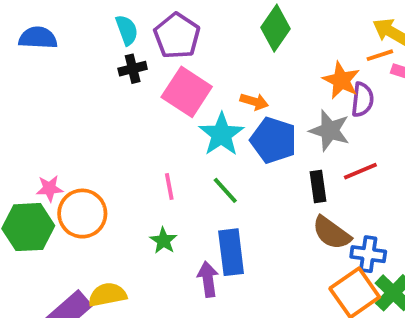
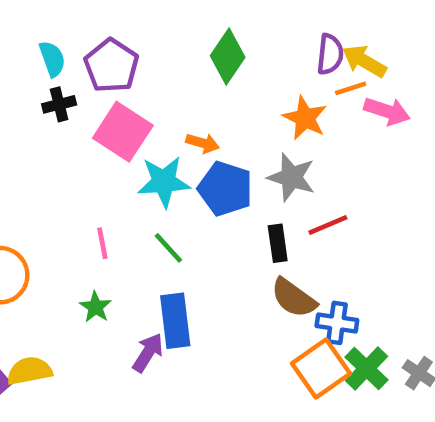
purple semicircle: (362, 100) -> (330, 54), moved
cyan star: (221, 134) -> (164, 182), turned 30
purple arrow: (208, 279) -> (148, 353), turned 40

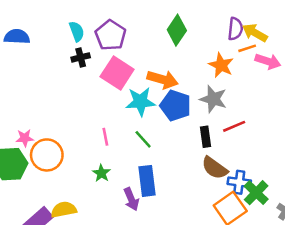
orange arrow: (203, 143) -> (163, 80), size x1.6
purple arrow: (148, 353) -> (131, 199), turned 125
green cross: (367, 369) -> (256, 193), moved

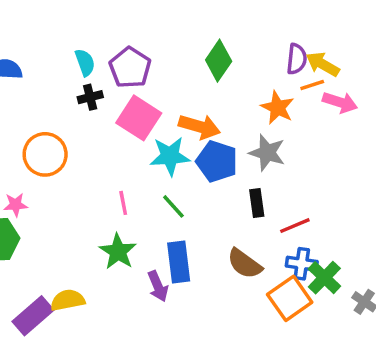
red line: (234, 126) -> (295, 226), moved
orange circle: (47, 155) -> (45, 154), moved
brown semicircle: (215, 168) -> (245, 264), moved
green star: (101, 173) -> (118, 252), size x1.5

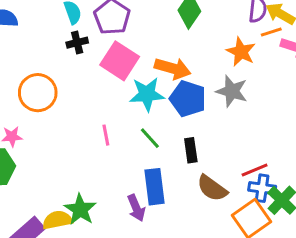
black rectangle: (257, 203) -> (191, 150), moved
red line: (295, 226) -> (255, 170), moved
green star: (118, 252) -> (80, 209), moved

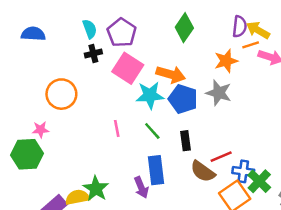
orange star: (241, 52) -> (226, 61), turned 30
red line: (255, 170) -> (221, 157), moved

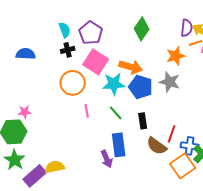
blue semicircle: (33, 34) -> (26, 54), moved
orange circle: (61, 94) -> (73, 83), moved
red line: (221, 157) -> (172, 134), turned -48
green star: (96, 189) -> (15, 160), moved

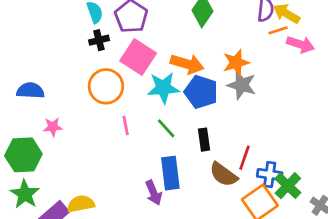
blue semicircle: (26, 54) -> (30, 91), moved
orange star: (176, 56) -> (236, 63), moved
pink star: (25, 112) -> (53, 127), moved

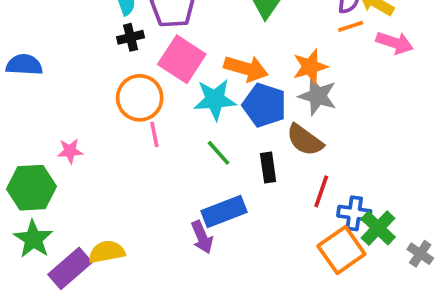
orange line: (278, 30) -> (351, 26), moved
blue semicircle: (30, 91) -> (24, 65), moved
pink line: (126, 126) -> (154, 134), moved
blue rectangle: (170, 173) -> (224, 212), turned 76
brown semicircle: (223, 174) -> (305, 140), moved

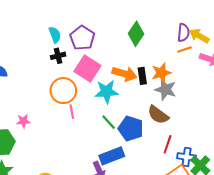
blue pentagon: (264, 105) -> (131, 129), moved
black rectangle: (268, 168) -> (142, 76), moved

